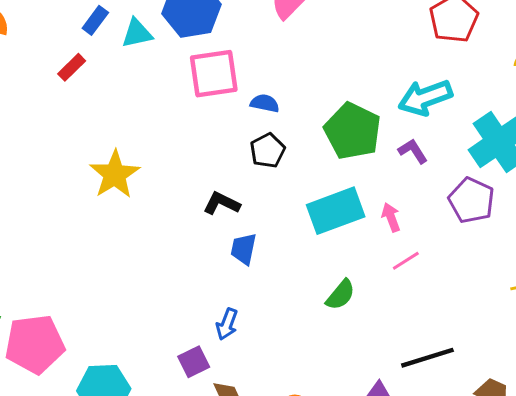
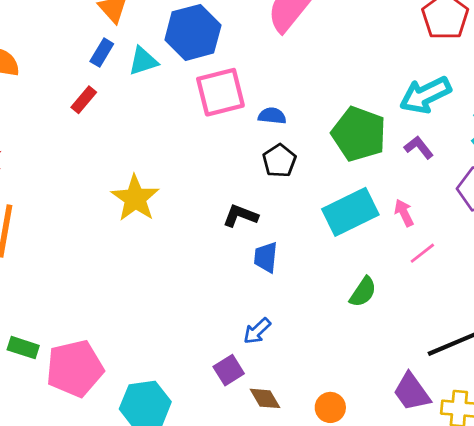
blue arrow: (227, 324) -> (257, 331), turned 32

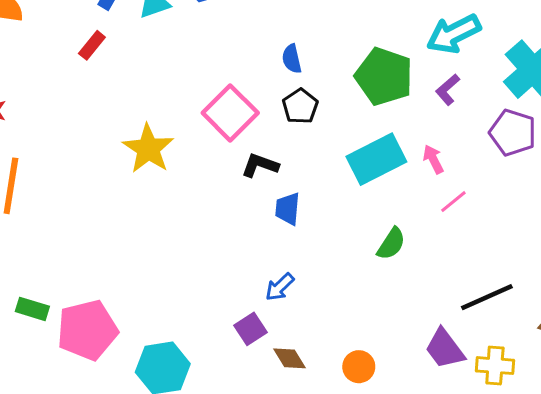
pink square: (220, 92) -> (230, 113), moved, turned -30
blue semicircle: (272, 116) -> (292, 59), turned -108
purple L-shape: (419, 147) -> (448, 90), turned -92

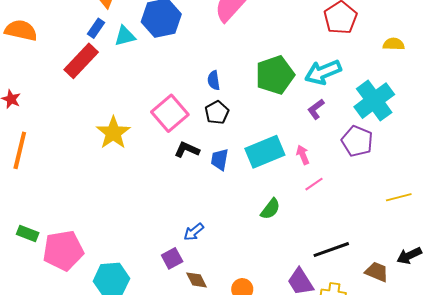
red rectangle: (92, 45) -> (81, 61), size x1.8
green pentagon: (384, 76) -> (275, 75), moved, turned 30
blue trapezoid: (288, 209) -> (220, 160), moved

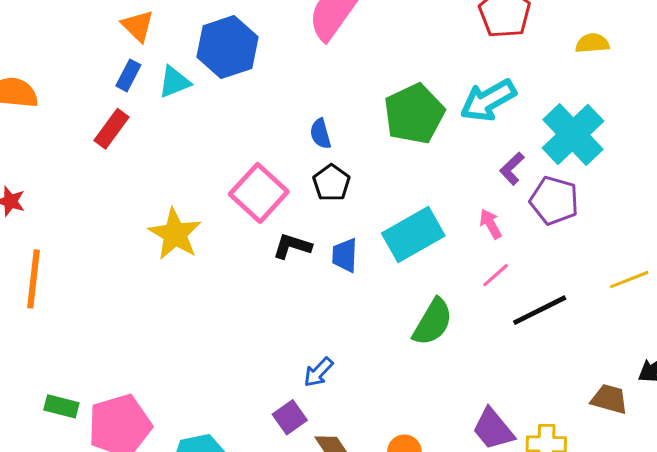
red rectangle: (81, 61) -> (112, 129), size x0.7
purple L-shape: (316, 109) -> (512, 169), moved
pink arrow: (303, 155) -> (491, 224), moved
green semicircle: (270, 209) -> (433, 322), size x1.4
black line: (331, 250) -> (540, 310), moved

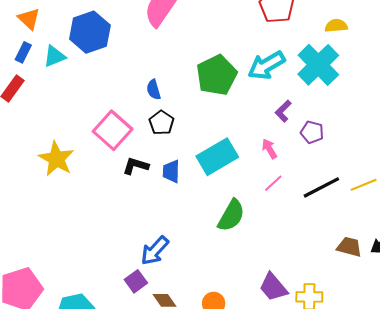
cyan cross: (573, 134) -> (318, 65), moved
purple pentagon: (554, 201) -> (312, 132), size x0.7
black line: (540, 310) -> (321, 187), moved
blue arrow: (318, 372) -> (155, 251), size x1.4
brown trapezoid: (609, 399) -> (349, 247), moved

